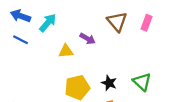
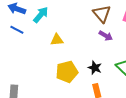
purple arrow: (88, 39) -> (106, 36), moved

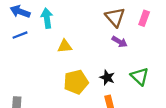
cyan arrow: (41, 15) -> (47, 18), turned -48
blue line: (17, 30) -> (20, 35), turned -48

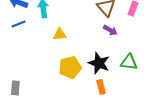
green triangle: (140, 76) -> (129, 62), turned -36
black star: (107, 78) -> (99, 63), size x1.5

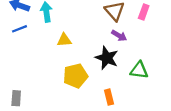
black star: (99, 63) -> (107, 58), moved

